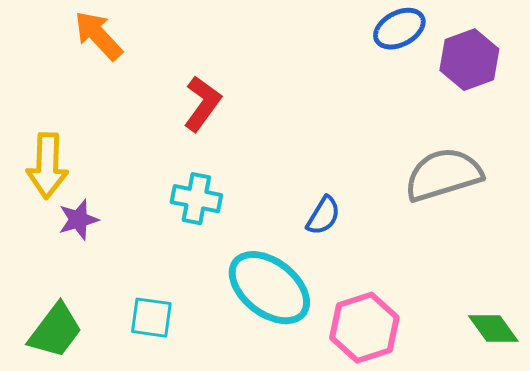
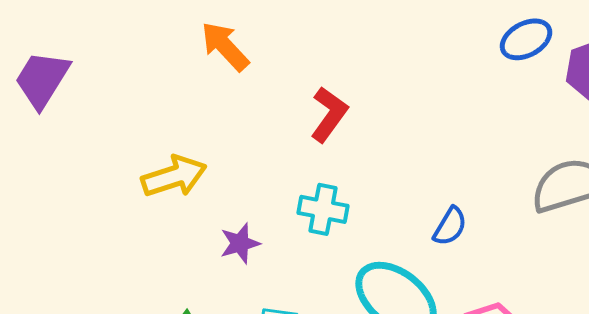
yellow arrow: (47, 166) -> (174, 176), turned -110
purple star: (78, 220) -> (240, 243), moved

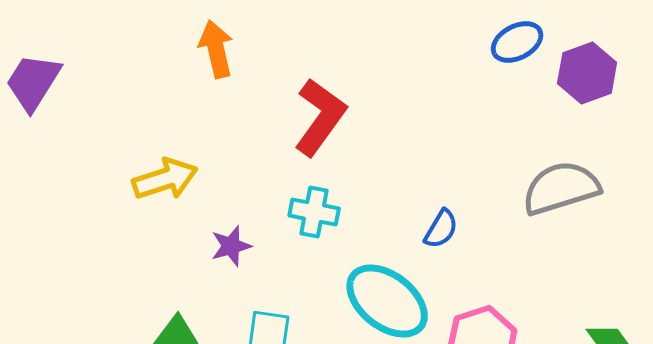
orange arrow: (225, 46) -> (216, 49), turned 30
red L-shape: (329, 114) -> (320, 117), size x1.4

